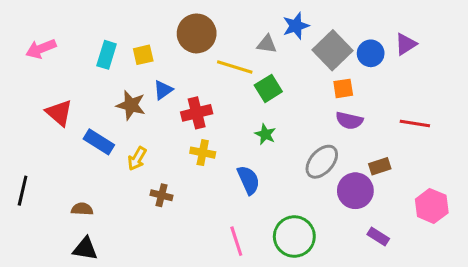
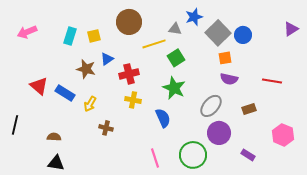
purple triangle: (406, 44) -> (291, 29), moved
yellow line: (235, 67) -> (154, 44), turned -35
red triangle: (59, 113) -> (39, 86), moved
green star: (265, 134) -> (174, 88), size x1.6
purple circle: (355, 191) -> (219, 133), moved

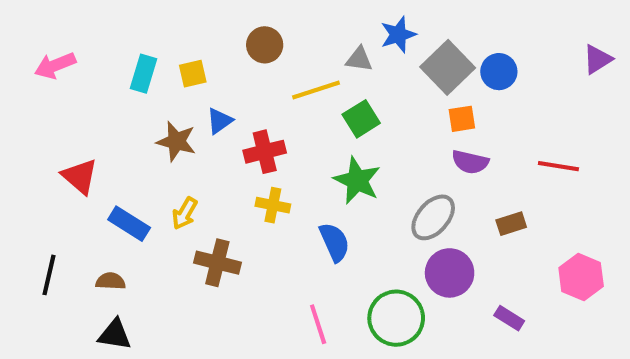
brown circle: (129, 22) -> (265, 45), size x0.7
blue rectangle: (65, 93) -> (129, 224), moved
black line: (15, 125) -> (49, 275), moved
brown cross: (106, 128) -> (217, 263), size x1.5

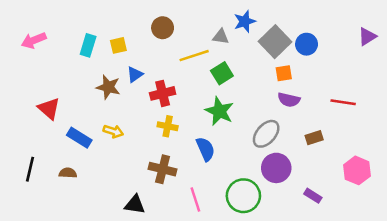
yellow arrow: (185, 213) -> (113, 131), turned -102
brown cross: (217, 263) -> (163, 169), moved
black triangle: (115, 335) -> (135, 205), moved

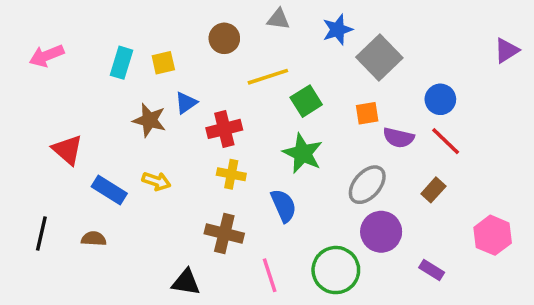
gray triangle: (221, 37) -> (278, 19), moved
blue circle: (307, 44) -> (440, 99), moved
orange square: (284, 73) -> (367, 113), moved
red line: (343, 102) -> (446, 141), moved, turned 35
brown rectangle: (314, 138) -> (433, 190), turned -30

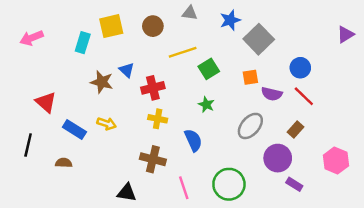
yellow square: (163, 63) -> (111, 26), moved, size x1.5
blue triangle: (186, 103) -> (127, 70), turned -42
green star: (303, 153) -> (206, 105), size x0.6
purple circle: (381, 232) -> (278, 158), moved
black line: (41, 233) -> (28, 145), moved

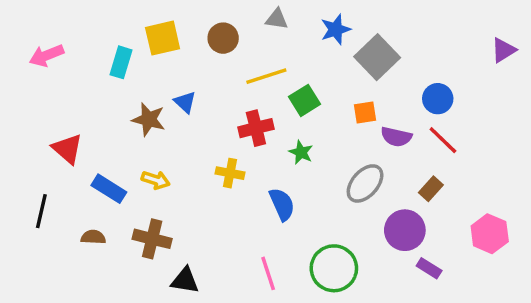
red cross: (153, 88) -> (256, 128), moved
brown cross: (153, 159) -> (152, 239), moved

